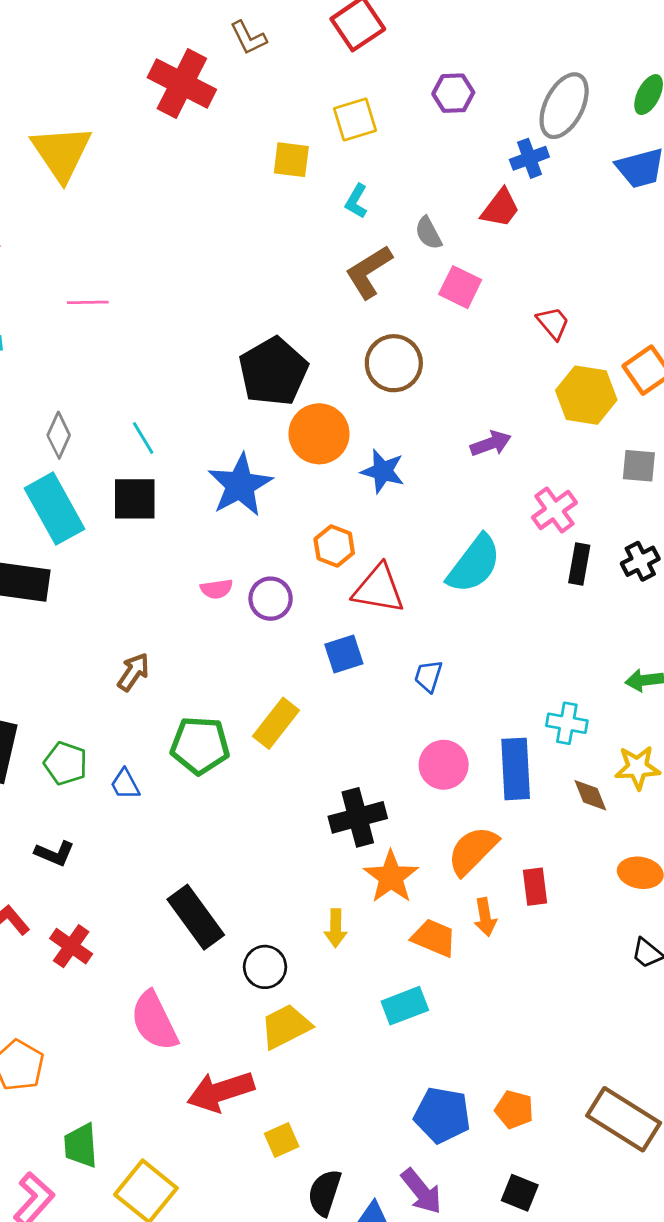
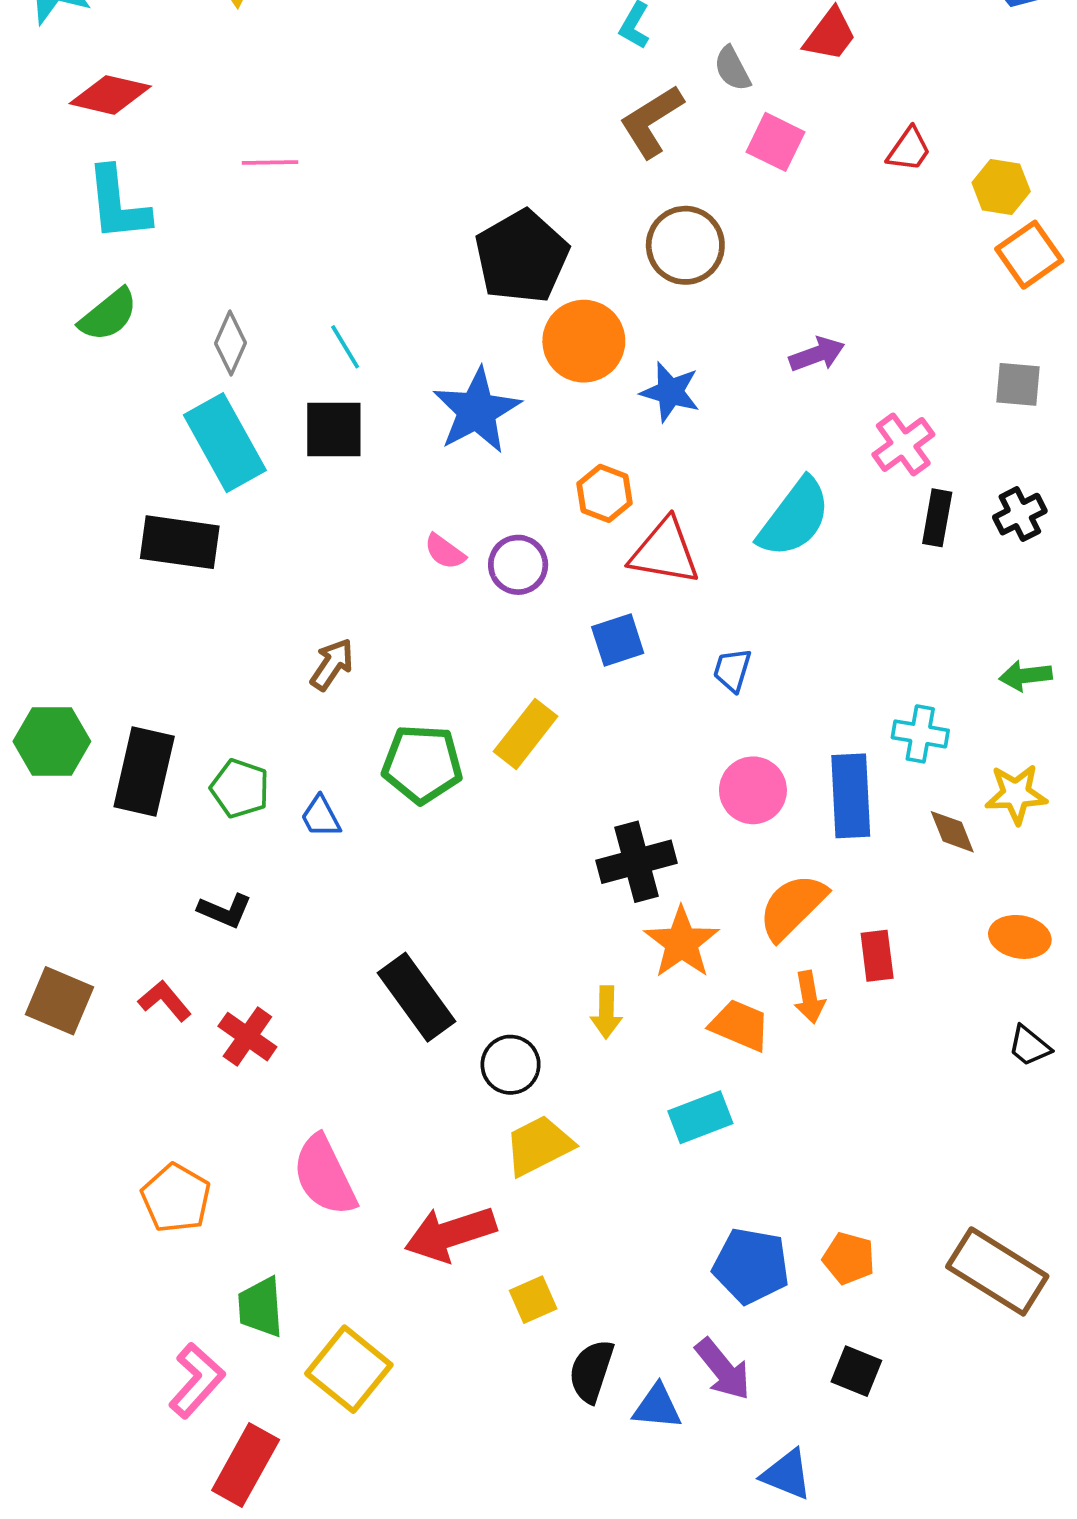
red trapezoid: (553, 323) -> (909, 149), moved, turned 75
yellow hexagon: (586, 395) -> (1001, 187), moved, size x0.7
pink semicircle: (217, 589) -> (445, 552), turned 44
pink semicircle: (154, 1021) -> (324, 1176), moved

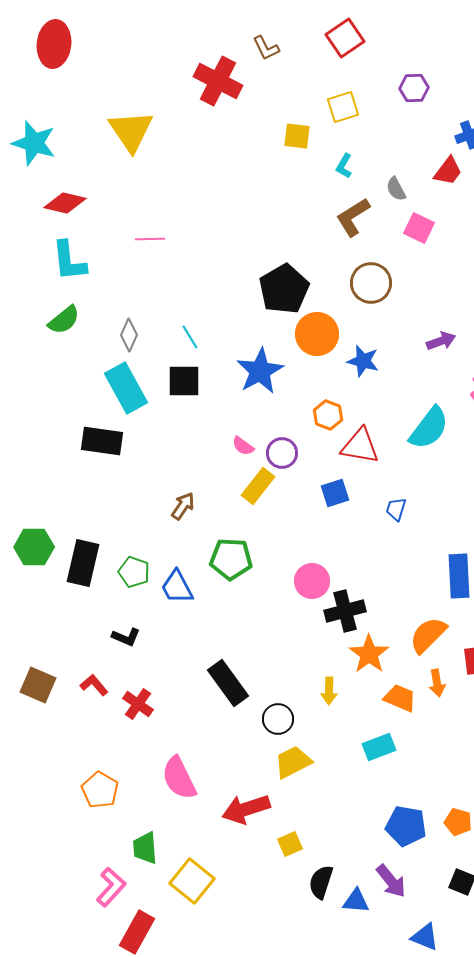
yellow rectangle: (526, 734) -> (258, 486), moved
pink circle: (753, 790) -> (312, 581), moved
blue trapezoid: (321, 817) -> (177, 587), size x1.5

